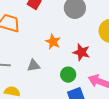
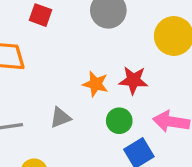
orange star: (53, 42) -> (96, 84), moved

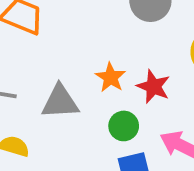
gray triangle: (60, 118) -> (60, 102), size x1.5

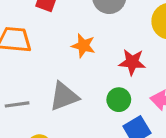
orange star: (111, 77) -> (83, 46), moved

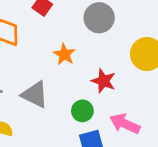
gray triangle: (64, 96) -> (35, 95), turned 32

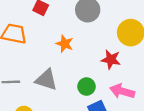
red star: (103, 81) -> (111, 59), moved

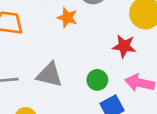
orange star: (65, 44) -> (67, 18), moved

